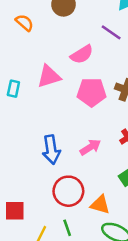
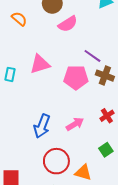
purple line: (111, 32) -> (92, 56), moved
pink semicircle: (82, 54) -> (68, 24), moved
blue arrow: (51, 150) -> (42, 126), turned 30

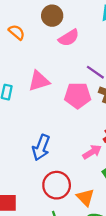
pink arrow: (75, 124) -> (92, 152), moved
orange triangle: (83, 172) -> (85, 197), turned 30

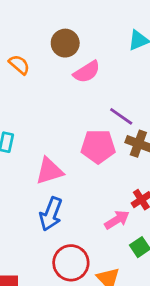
pink triangle: (39, 81) -> (49, 171), moved

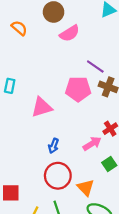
blue arrow: (51, 214) -> (54, 146), moved, size x0.6

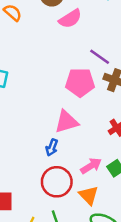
pink triangle: (42, 107) -> (67, 122), moved
pink arrow: (92, 144) -> (91, 166), moved

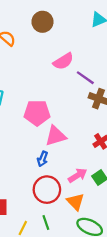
pink semicircle: (70, 19) -> (63, 61), moved
pink pentagon: (80, 82) -> (37, 113), moved

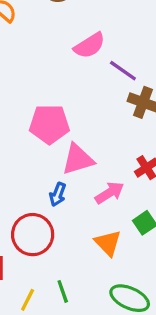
pink arrow: (78, 175) -> (110, 193), moved
red circle: (47, 190) -> (33, 235), moved
orange triangle: (75, 202) -> (108, 243), moved

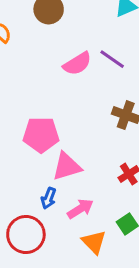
purple line: (123, 71) -> (112, 59), moved
pink arrow: (110, 193) -> (80, 209), moved

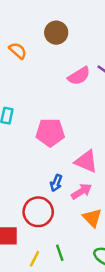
pink triangle: (67, 166) -> (86, 161), moved, turned 40

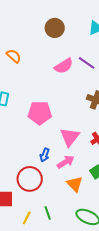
brown circle: (56, 33) -> (55, 28), moved
orange semicircle: (18, 51) -> (14, 56), moved
pink triangle: (86, 161) -> (70, 137), turned 45

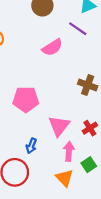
purple line: (87, 63) -> (78, 29), moved
pink arrow: (66, 162) -> (69, 151), moved, turned -54

